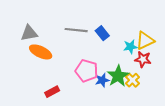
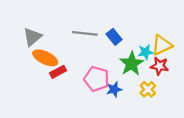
gray triangle: (29, 33) -> (32, 37), turned -30
green star: (118, 76) -> (132, 64), moved
red rectangle: (52, 92) -> (58, 72), moved

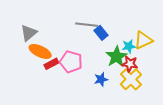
gray line: (85, 33) -> (87, 25), moved
red star: (160, 66) -> (130, 64), moved
pink pentagon: (97, 79) -> (71, 62), moved
yellow cross: (148, 89) -> (131, 79), size x1.5

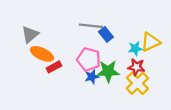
green star: (116, 57) -> (108, 71), moved, turned 30
pink pentagon: (71, 62) -> (89, 59), moved
blue star: (101, 79) -> (92, 77), moved

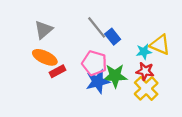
gray line: (91, 26) -> (97, 27), turned 45
gray triangle: (30, 34) -> (44, 30), moved
yellow triangle: (150, 42) -> (160, 45), turned 48
blue star: (92, 77) -> (98, 82), size x1.5

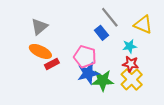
gray line: (97, 27) -> (110, 17), moved
yellow triangle: (160, 45) -> (143, 25), moved
green star: (115, 76) -> (103, 80), moved

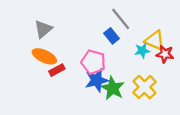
yellow triangle: (143, 25) -> (155, 40), moved
red star: (131, 64) -> (165, 54), moved
green star: (103, 80) -> (113, 88), turned 30

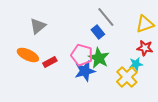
yellow triangle: (155, 40) -> (145, 24), moved, turned -42
cyan star: (142, 51) -> (136, 64), moved
orange ellipse: (44, 56) -> (28, 55), moved
green star: (113, 88) -> (99, 58), moved

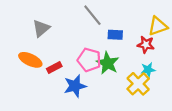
gray line: (106, 17) -> (92, 15), moved
blue rectangle: (98, 32) -> (115, 35), moved, turned -48
red star: (145, 48) -> (146, 45), moved
blue star: (85, 71) -> (75, 86), moved

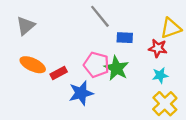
gray triangle: (41, 28) -> (26, 26), moved
yellow cross: (138, 84) -> (165, 104), moved

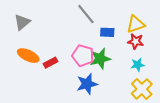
yellow triangle: (171, 28) -> (136, 24), moved
green star: (116, 68) -> (100, 59), turned 30
blue star: (81, 93) -> (87, 84), moved

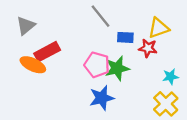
red star: (136, 41) -> (148, 48), moved
red rectangle: (51, 63) -> (47, 52), moved, size x1.5
cyan star: (138, 65) -> (170, 77), moved

